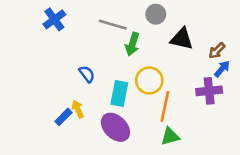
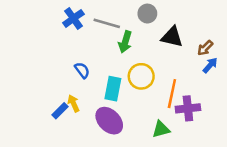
blue cross: (54, 19) -> (73, 18), moved
purple cross: (209, 91) -> (188, 108), moved
orange line: (165, 106) -> (172, 94), moved

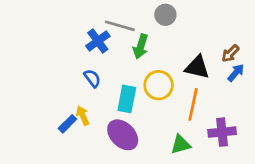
blue cross: (73, 18) -> (98, 41), moved
black triangle: (172, 37) -> (197, 67), moved
purple cross: (188, 108) -> (222, 132), moved

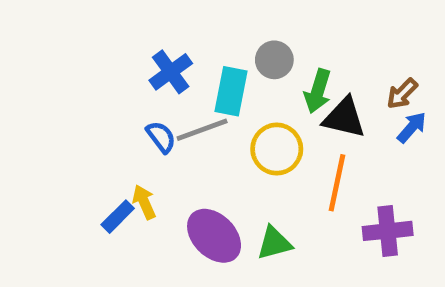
gray circle: (165, 15) -> (274, 60), moved
gray line: (120, 26) -> (202, 130), moved, turned -36
green arrow: (141, 47) -> (318, 91), moved
cyan rectangle: (127, 99) -> (231, 91), moved
green triangle: (181, 144) -> (274, 243), moved

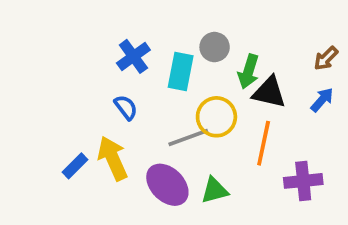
brown arrow: (402, 94) -> (326, 58), moved
gray line: (202, 130) -> (188, 138), moved
yellow arrow: (144, 202) -> (113, 158), size x1.6
blue rectangle: (118, 217) -> (75, 166), moved

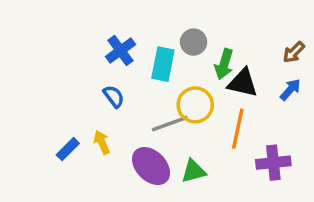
yellow arrow: (113, 158) -> (102, 142), size x0.6

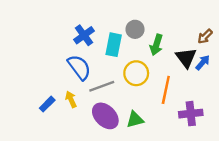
black triangle: (243, 83) -> (186, 58), moved, turned 40
blue semicircle: (114, 96) -> (79, 67), size x1.6
gray line: (170, 124) -> (102, 86), moved

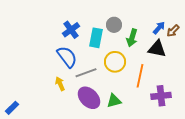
black triangle: (186, 58) -> (157, 49), turned -42
blue arrow: (203, 63) -> (159, 28), moved
blue rectangle: (47, 104) -> (12, 108), moved

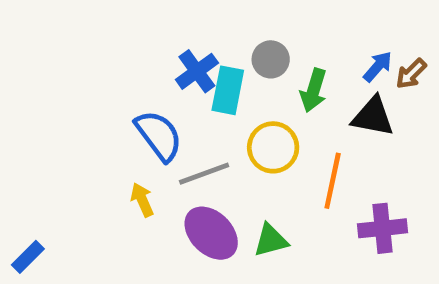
blue cross: (71, 30) -> (197, 71), moved

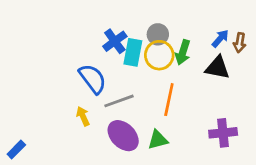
brown arrow: (411, 74) -> (240, 43), turned -36
yellow circle: (273, 147) -> (159, 55), moved
orange line: (333, 181) -> (169, 100), moved

